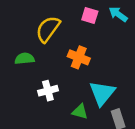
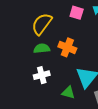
green semicircle: (25, 59) -> (42, 48), moved

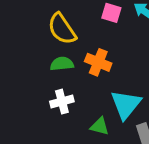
yellow semicircle: (42, 24) -> (62, 29), turned -70

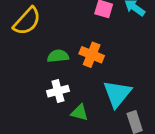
yellow semicircle: (62, 29) -> (27, 21), moved, turned -104
green triangle: (100, 126) -> (80, 113), moved

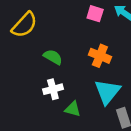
orange cross: (92, 55) -> (100, 56), moved
green semicircle: (58, 56) -> (53, 57), turned 36

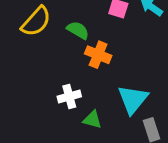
orange cross: (100, 56) -> (98, 55), moved
green semicircle: (53, 57) -> (78, 30), moved

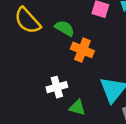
yellow semicircle: (36, 21) -> (27, 21), turned 96

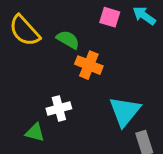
green triangle: (77, 108) -> (35, 132), moved

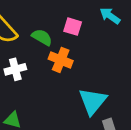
pink square: (110, 17) -> (73, 27), moved
white cross: (59, 108) -> (15, 69), moved

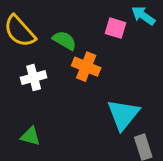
pink square: (73, 27) -> (115, 28), moved

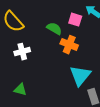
green semicircle: (64, 40) -> (54, 29), moved
orange cross: (86, 67) -> (69, 45), moved

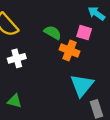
pink square: (75, 20) -> (84, 33), moved

